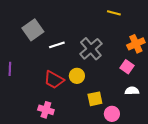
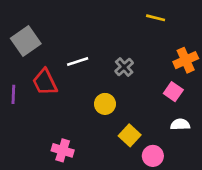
gray square: (33, 30) -> (26, 41), moved
gray cross: (91, 49) -> (124, 67), size x0.6
red trapezoid: (54, 80) -> (45, 82), moved, turned 35
yellow square: (95, 99) -> (130, 135), turned -35

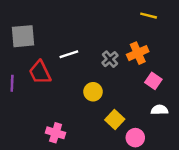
yellow line: (156, 18) -> (149, 16), moved
gray square: (26, 41) -> (23, 36), turned 30
orange cross: (186, 60) -> (138, 53), moved

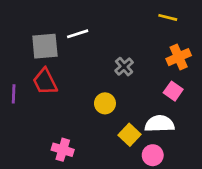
gray square: (23, 36) -> (45, 46), moved
orange cross: (138, 53) -> (179, 57), moved
white line: (69, 54) -> (78, 34), moved
white semicircle: (159, 110) -> (160, 124), moved, size x1.5

